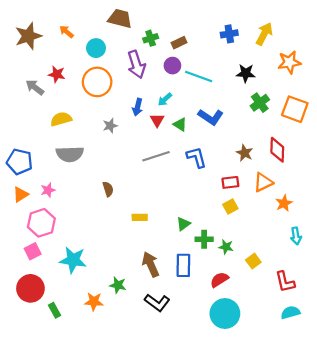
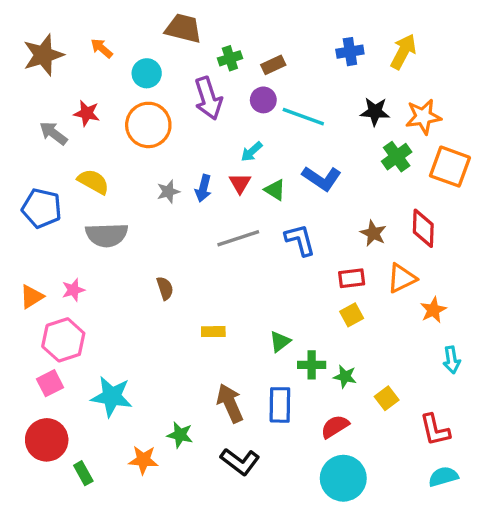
orange star: (289, 62) -> (423, 117), moved
blue arrow: (138, 107) -> (203, 188), moved
yellow semicircle: (61, 119) -> (93, 182), turned 45
blue pentagon: (20, 162) -> (42, 208), moved

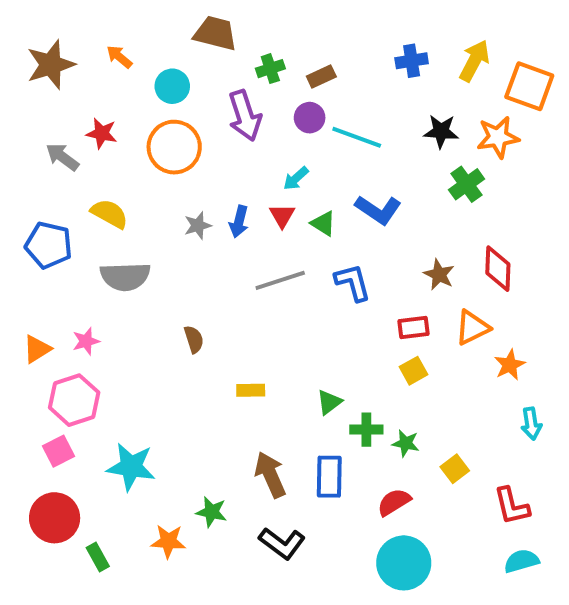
orange square: (450, 167) -> (529, 86), moved

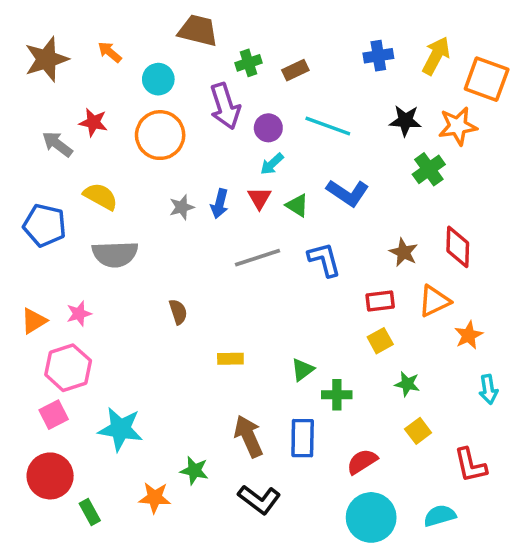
purple circle: (310, 118) -> (268, 128), moved
green star: (406, 443) -> (407, 384), moved
cyan semicircle: (521, 561) -> (440, 516), moved

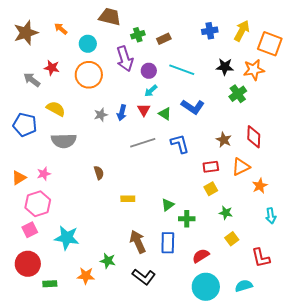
green rectangle: (90, 512) -> (50, 284), turned -64

